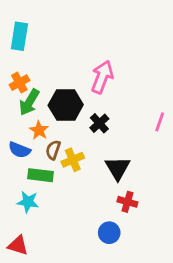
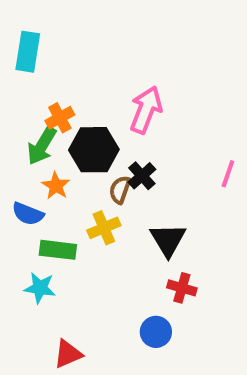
orange cross: (19, 83) -> (60, 118), moved
brown semicircle: (53, 150) -> (120, 190), moved
red triangle: (18, 245) -> (68, 354), moved, turned -40

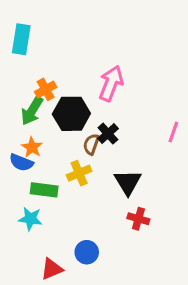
orange star: (56, 186) -> (32, 147), moved
blue circle: (156, 332) -> (87, 252), moved

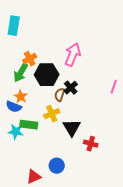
black triangle: (128, 182) -> (72, 128), moved
cyan star: (30, 219) -> (16, 132), moved

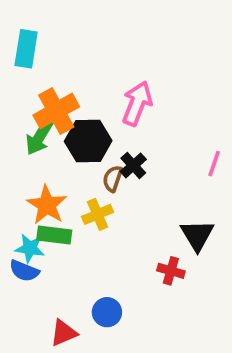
orange cross: (30, 59) -> (56, 111), size x1.6
orange star: (21, 97) -> (47, 205), moved, size x1.5
blue semicircle: (14, 107) -> (24, 271), moved
black triangle: (72, 128) -> (197, 235), moved

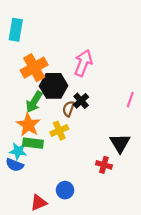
green arrow: (39, 137) -> (34, 102), moved

